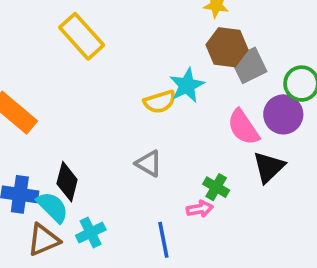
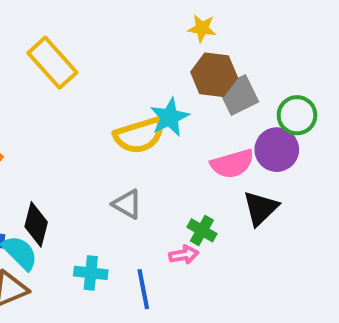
yellow semicircle: (160, 102) -> (139, 135), size x1.4
pink semicircle: (243, 127) -> (232, 164), turned -72
cyan cross: (91, 233) -> (91, 273), moved, turned 32

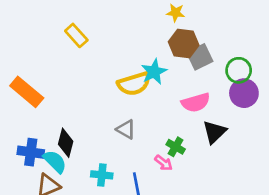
yellow rectangle: (52, 63) -> (76, 35), size x0.7
purple circle: (277, 150) -> (244, 93), moved
pink arrow: (184, 255) -> (164, 163), turned 48

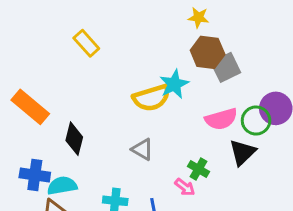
green circle: (239, 70) -> (256, 121), moved
black diamond: (66, 143) -> (74, 139), moved
cyan semicircle: (55, 162) -> (62, 186), turned -55

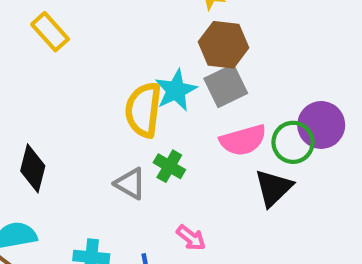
gray square: (226, 67) -> (226, 86), moved
yellow semicircle: (151, 98) -> (143, 110), turned 114
green cross: (198, 169) -> (169, 166), moved

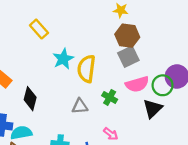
cyan star: (176, 90) -> (63, 59), moved
green cross: (169, 166) -> (110, 97), moved
gray triangle: (130, 184) -> (80, 106), turned -35

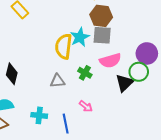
gray square: (128, 57) -> (102, 35), turned 30
cyan star: (63, 59) -> (80, 37), moved
green circle: (163, 85) -> (139, 72), moved

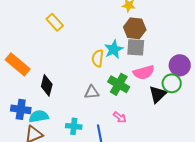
yellow semicircle: (64, 46) -> (98, 58), size x0.7
green cross: (85, 73) -> (119, 84), size x1.5

